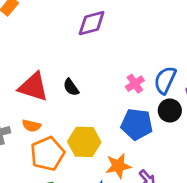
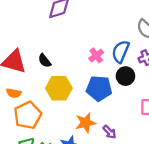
yellow hexagon: (84, 142) -> (59, 88), moved

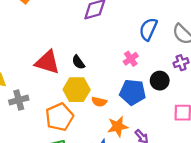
blue semicircle: (121, 52) -> (148, 29), moved
yellow hexagon: (59, 88) -> (77, 90), moved
orange semicircle: (14, 93) -> (99, 102), moved

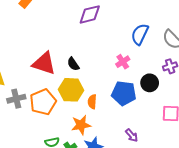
orange semicircle: (99, 102) -> (92, 102), turned 80
orange pentagon: (59, 117) -> (43, 102), moved
orange star: (118, 126) -> (81, 125), moved

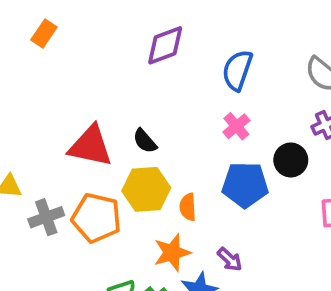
blue semicircle: (140, 34) -> (237, 70), moved
orange pentagon: (43, 102) -> (96, 218), turned -30
purple arrow: (132, 135) -> (230, 259), moved

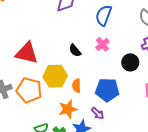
black semicircle: (145, 141) -> (75, 50), moved
blue pentagon: (245, 185) -> (107, 90), moved

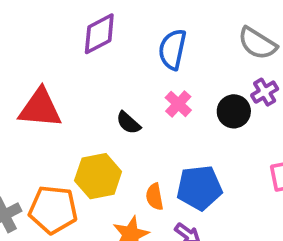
red triangle: (27, 53) -> (40, 108), moved
black circle: (130, 62) -> (234, 111), moved
orange semicircle: (76, 86) -> (155, 197), moved

